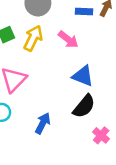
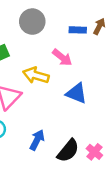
yellow arrow: (33, 38) -> (36, 75), moved, turned -100
black semicircle: (84, 106) -> (68, 151), moved

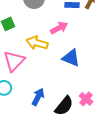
pink arrow: (62, 57) -> (59, 28), turned -66
pink cross: (94, 152) -> (86, 99), moved

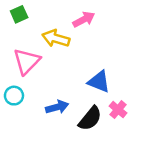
blue triangle: (71, 58) -> (99, 82), moved
blue arrow: (38, 97) -> (57, 107), turned 48

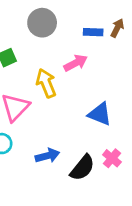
yellow arrow: (56, 38) -> (46, 83), turned 52
blue triangle: (99, 82) -> (100, 114), moved

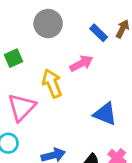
blue rectangle: (93, 32) -> (99, 33), turned 42

